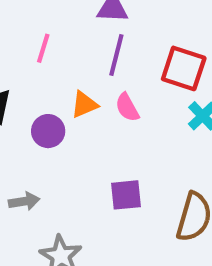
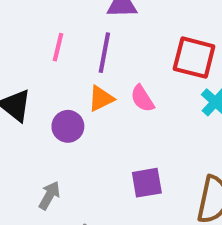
purple line: (116, 55) -> (104, 53), moved
gray arrow: (24, 201) -> (49, 195), turned -48

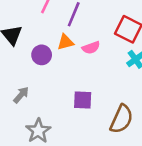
pink semicircle: (142, 99) -> (91, 48), turned -90

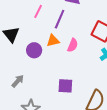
pink semicircle: (91, 48) -> (73, 45), turned -48

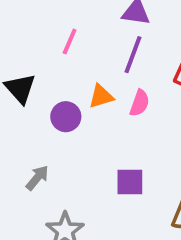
purple line: (60, 19) -> (133, 55), moved

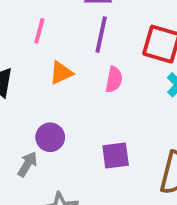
orange triangle: (101, 96) -> (61, 73), moved
purple circle: (66, 117) -> (50, 137), moved

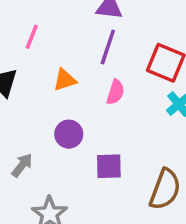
pink line: (39, 31) -> (32, 37), moved
purple circle: (50, 137) -> (69, 134), moved

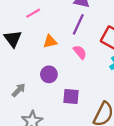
pink line: (32, 37) -> (33, 13), turned 32
pink semicircle: (115, 92) -> (80, 52), turned -64

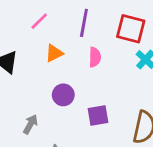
pink line: (33, 13) -> (39, 21), moved
pink semicircle: (80, 52) -> (95, 57), turned 56

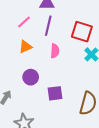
pink line: (39, 21) -> (24, 22), moved

